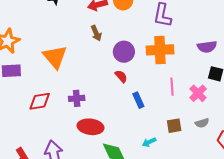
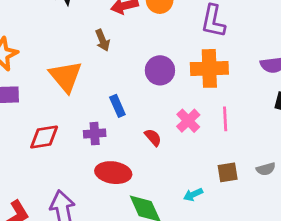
brown arrow: (96, 33) -> (103, 40), moved
red semicircle: (121, 76) -> (153, 137), moved
pink cross: (198, 93) -> (188, 121), moved
blue rectangle: (138, 100) -> (117, 106), moved

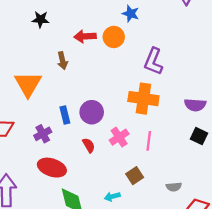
purple circle: (160, 70) -> (92, 112), moved
purple cross: (95, 134) -> (43, 134), turned -35
brown square: (228, 172) -> (135, 176), moved, turned -35

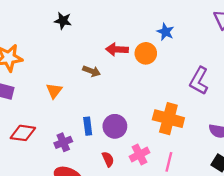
black star: (40, 19) -> (63, 21), moved
brown arrow: (62, 61) -> (92, 71), turned -63
purple L-shape: (153, 61) -> (199, 81), moved
orange triangle: (28, 84) -> (54, 91), size x0.6

